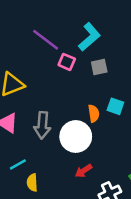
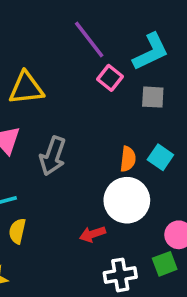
white circle: (76, 137) -> (127, 200), moved

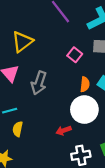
pink square: (110, 78) -> (75, 55), moved
yellow triangle: (26, 88) -> (22, 42), turned -30

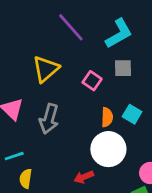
yellow triangle: (22, 42) -> (46, 69), moved

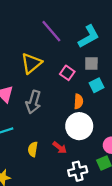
cyan square: (132, 114) -> (97, 85), moved, turned 32
red arrow: (84, 177) -> (60, 148), turned -120
yellow semicircle: (26, 179) -> (33, 149), moved

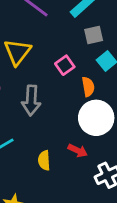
pink square: (67, 73) -> (65, 65), moved, turned 32

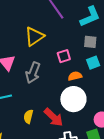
orange semicircle: (88, 87) -> (75, 76), turned -112
red arrow: (78, 151) -> (54, 117), size x1.5

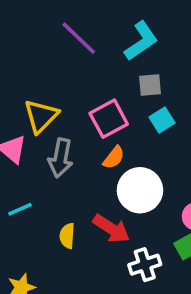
yellow triangle: (34, 37) -> (41, 116), moved
pink square: (64, 56) -> (109, 119), size x1.5
orange semicircle: (75, 76) -> (114, 158), moved, turned 152

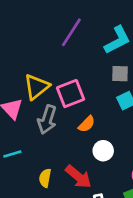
purple line: (79, 38) -> (71, 32), turned 72
pink square: (109, 119) -> (71, 94), moved
white circle: (140, 190) -> (103, 151), size x0.6

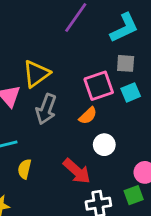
pink square: (71, 94) -> (99, 86), moved
yellow semicircle: (45, 178) -> (25, 169), moved

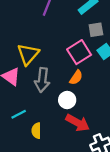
white circle: (104, 145) -> (67, 100), moved

